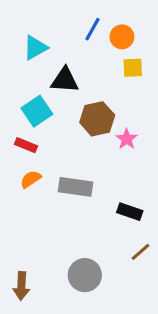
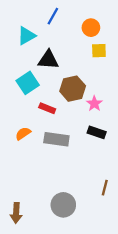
blue line: (93, 29) -> (53, 16), moved
red rectangle: (26, 145) -> (47, 108), moved
black rectangle: (130, 212) -> (97, 132), moved
brown line: (140, 252) -> (105, 188), turned -35

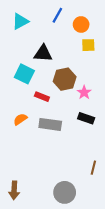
blue line: (53, 16) -> (57, 15), moved
cyan triangle: (26, 36) -> (20, 21), moved
cyan square: (28, 83) -> (24, 74), turned -30
gray circle: (63, 205) -> (65, 192), moved

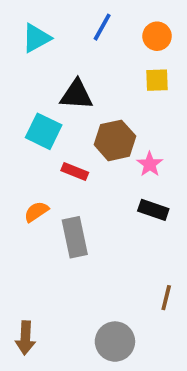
orange circle: (81, 24) -> (157, 36), moved
gray rectangle: (50, 124) -> (75, 237), moved, turned 70

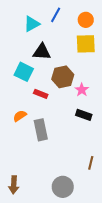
cyan triangle: (36, 38) -> (32, 24), moved
yellow square: (157, 80) -> (86, 44), size x1.5

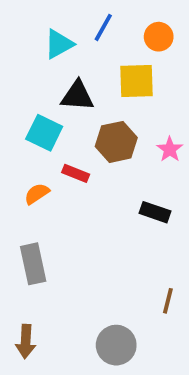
yellow square: (86, 44) -> (136, 81), moved
pink star: (82, 90) -> (170, 149), moved
orange semicircle: (20, 116) -> (37, 194), moved
gray rectangle: (41, 130) -> (33, 264), moved

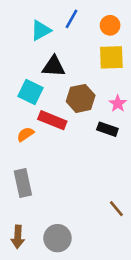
yellow square: (136, 81) -> (111, 57), moved
red rectangle: (76, 173) -> (52, 120), size x1.5
black rectangle: (155, 212) -> (107, 129), moved
brown line: (168, 301) -> (116, 209), turned -54
gray circle: (116, 345) -> (57, 238), moved

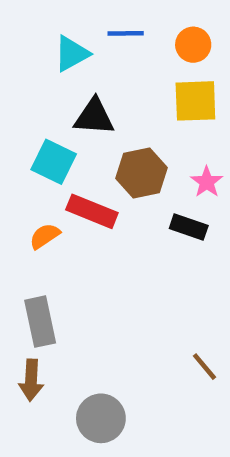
blue line: (72, 19) -> (126, 33), turned 60
brown arrow: (18, 237) -> (31, 380), moved

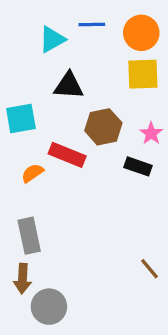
orange circle: (193, 45) -> (141, 33), size x1.4
cyan square: (54, 162) -> (21, 119), moved, turned -36
gray circle: (101, 418) -> (49, 307), moved

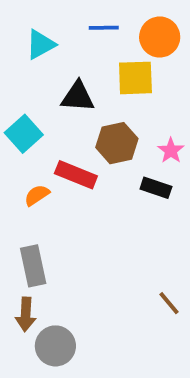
cyan triangle: (52, 39) -> (41, 44), moved
yellow square: (143, 74) -> (135, 78), moved
cyan square: (21, 119) -> (24, 134), turned -32

